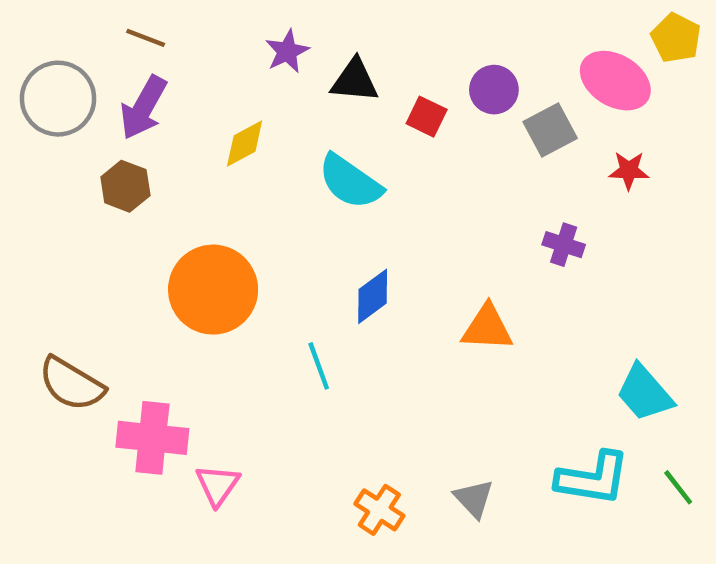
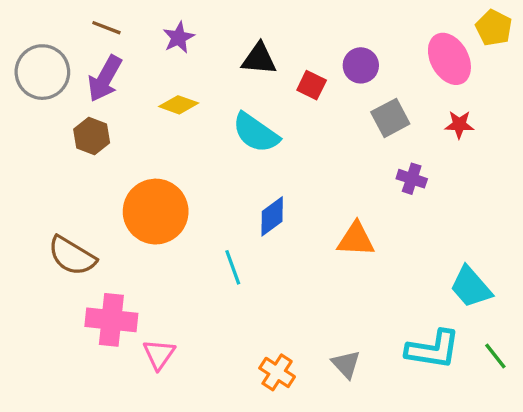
purple star: (287, 51) -> (179, 38), moved
pink ellipse: (615, 81) -> (449, 59), turned 30
gray square: (550, 130) -> (390, 118), moved
yellow diamond: (245, 144) -> (179, 105), turned 48
brown semicircle: (71, 384) -> (72, 256), moved

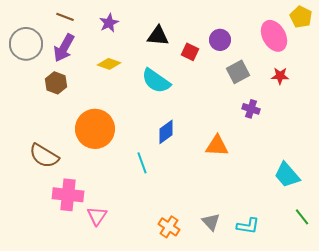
cyan L-shape: (433, 349) -> (248, 226), moved, size x0.7

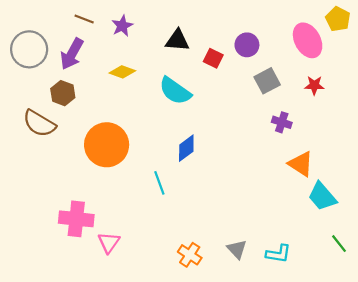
brown line: (65, 17) -> (84, 19), moved
orange triangle: (217, 146) -> (301, 164), moved, turned 30
brown semicircle: (44, 156) -> (39, 123), moved

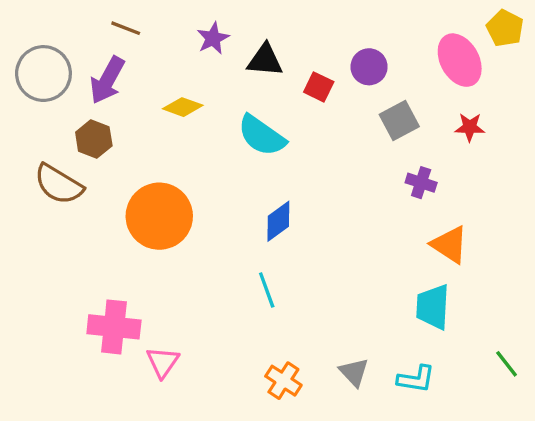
purple star: (122, 26) -> (213, 38), moved
cyan line: (159, 183) -> (267, 290), moved
cyan trapezoid: (322, 196) -> (433, 307), moved, turned 44

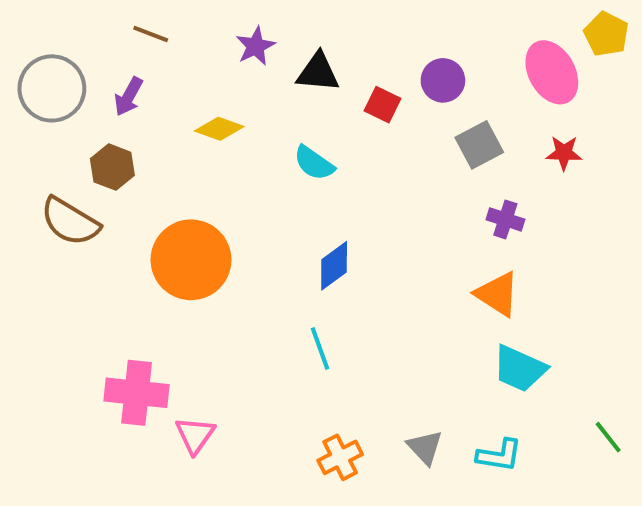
purple arrow: (107, 80) -> (129, 97), size x0.7
cyan semicircle: (262, 136) -> (314, 163), size x0.7
orange triangle: (450, 245) -> (497, 294), moved
cyan trapezoid: (433, 307) -> (520, 369), turned -69
orange cross: (283, 381) -> (340, 457), turned 30

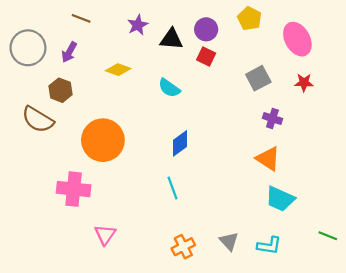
yellow pentagon: (606, 34) -> (250, 18), moved
purple circle: (443, 80) -> (206, 29), moved
pink cross: (137, 393) -> (74, 189), moved
green line: (608, 437) -> (328, 236), turned -30

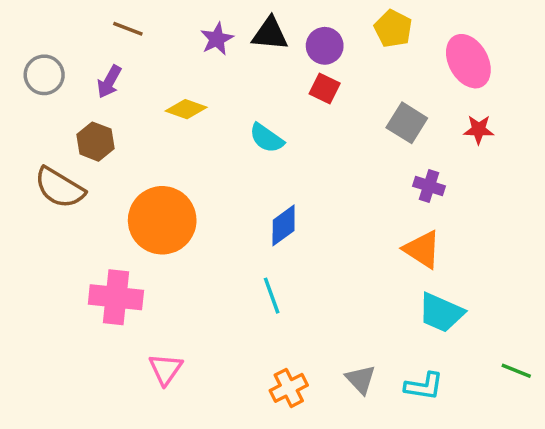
black triangle: (171, 39) -> (270, 34), moved
gray circle: (28, 48) -> (44, 75), size x0.7
gray square: (258, 78) -> (407, 123), turned -30

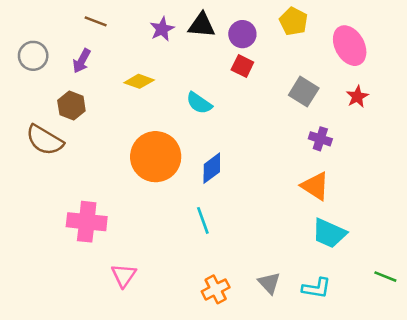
red star: (479, 130) -> (357, 97), turned -30
orange circle: (162, 220) -> (156, 157), moved

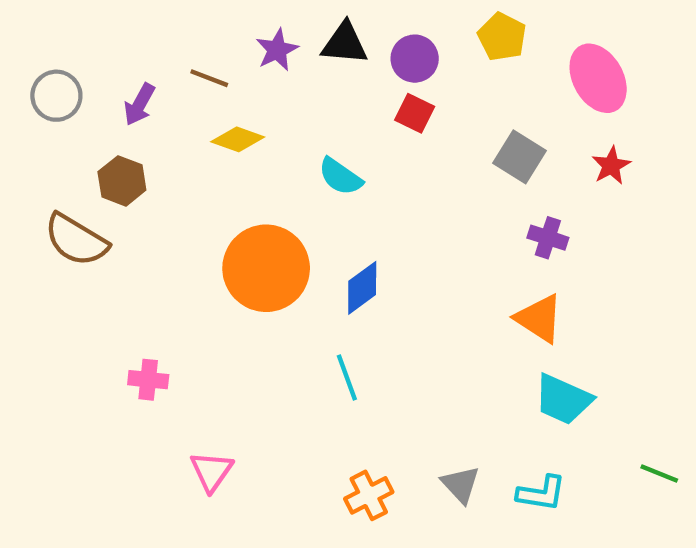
brown line: (96, 21) -> (209, 78), moved
pink cross: (87, 222) -> (148, 380), size x0.6

